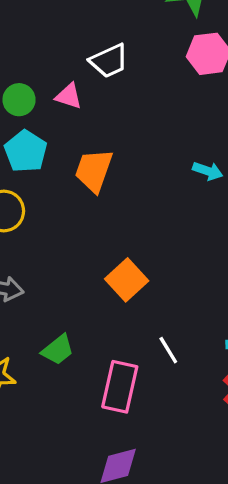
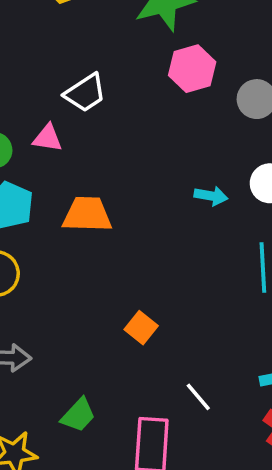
orange trapezoid: (94, 170) -> (87, 214), turned 81
orange square: (127, 280) -> (141, 328), size x0.7

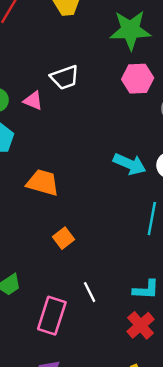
cyan arrow: (211, 196) -> (130, 164), size x1.5
orange trapezoid: (87, 214) -> (43, 183), moved

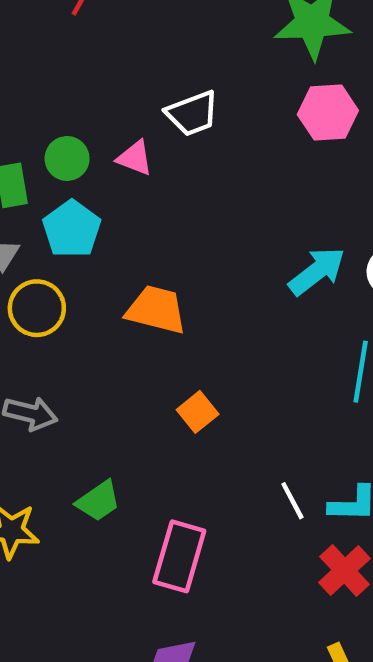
cyan arrow: (130, 164) -> (317, 271), turned -60
white line: (90, 292) -> (292, 501), moved

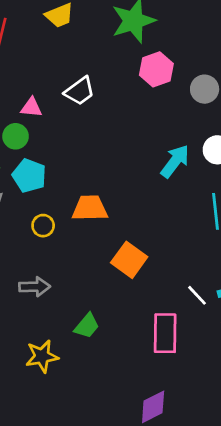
pink triangle: (135, 158) -> (31, 107), moved
yellow circle: (37, 308) -> (43, 226), moved, size x0.7
orange square: (198, 412) -> (129, 260), size x1.5
pink rectangle: (179, 556) -> (165, 333), moved

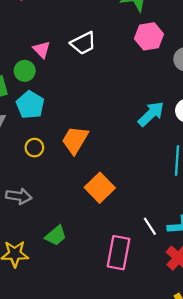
pink triangle: (31, 107) -> (42, 50), turned 30
orange trapezoid: (90, 208) -> (75, 140), turned -68

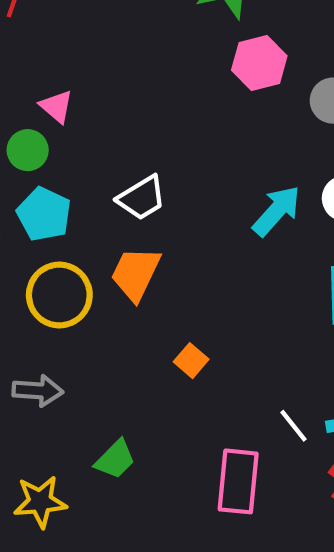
white trapezoid: (83, 43) -> (142, 198), moved
yellow circle: (34, 148) -> (59, 295), size x1.8
orange square: (100, 188) -> (191, 361), size x0.6

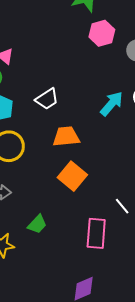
orange trapezoid: (136, 274) -> (66, 137), moved, turned 60
orange square: (191, 361) -> (72, 176), size x1.8

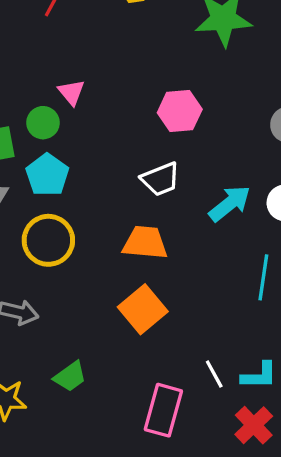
pink hexagon: (102, 33) -> (180, 111), moved
white trapezoid: (47, 99) -> (160, 179), moved

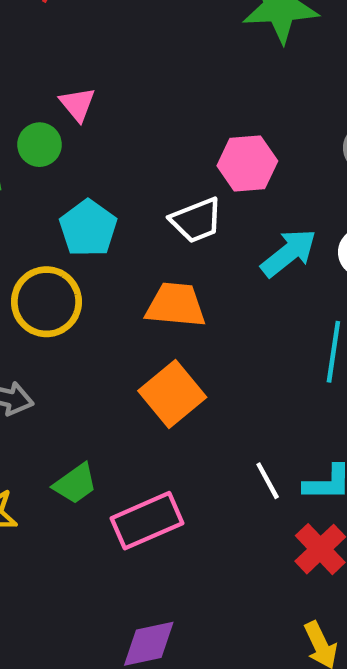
pink hexagon: (180, 111) -> (247, 163), moved
cyan pentagon: (47, 175) -> (88, 228), moved
pink rectangle: (163, 410) -> (147, 521), moved, turned 51

